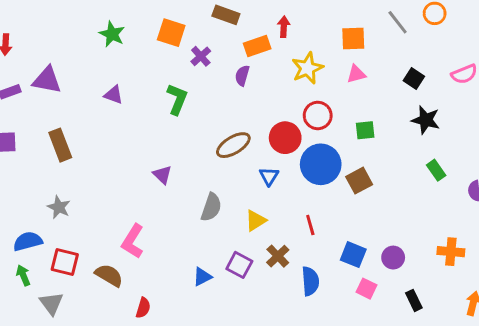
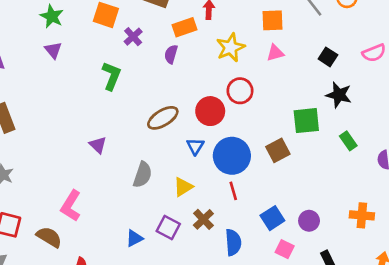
purple triangle: (114, 95) -> (53, 50), moved, turned 30
green square: (365, 130) -> (306, 121), moved, size x1.5
blue circle: (321, 164) -> (232, 156), moved
blue square: (353, 255) -> (272, 218), turned 35

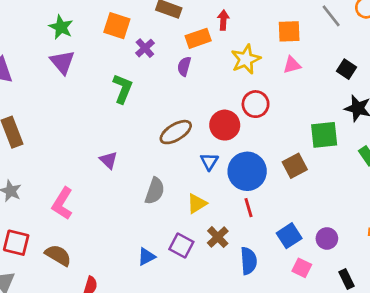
purple triangle: (53, 50) -> (62, 62), size x1.4
pink L-shape: (71, 206) -> (62, 203), moved

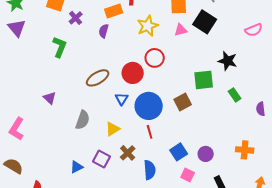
black square: (347, 69) -> (205, 22), moved, size x1.6

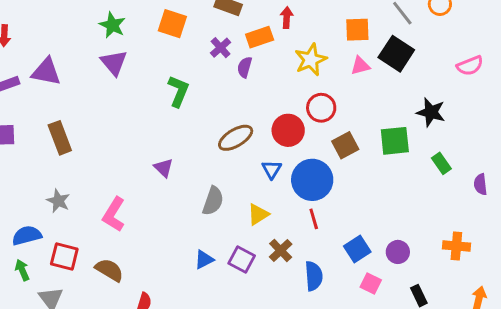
purple cross: (76, 18) -> (221, 48), moved
brown square: (183, 102) -> (345, 145), moved
blue triangle: (77, 167) -> (204, 259), moved

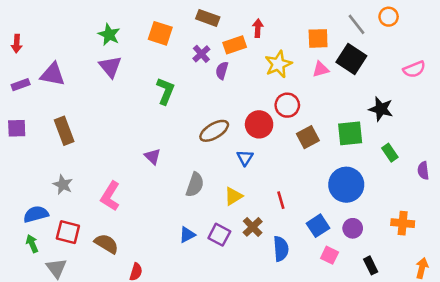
blue circle: (312, 180) -> (346, 185), moved

